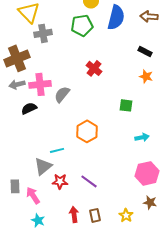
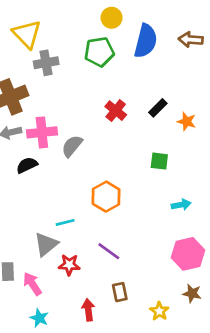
black rectangle: (145, 51) -> (158, 108), moved, turned -72
purple line: (89, 181) -> (109, 251), moved
brown rectangle: (95, 215) -> (120, 292), moved

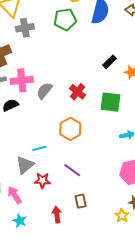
red cross: (116, 111) -> (77, 92), moved
green square: (159, 161) -> (111, 102), size x1.5
yellow star: (159, 311) -> (122, 216), moved

